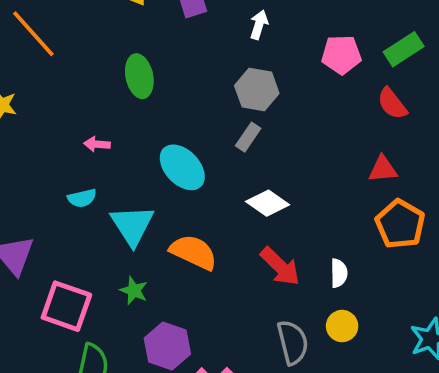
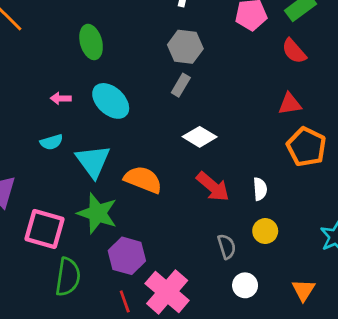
cyan ellipse: (182, 167) -> (111, 101), moved
green star: (134, 291) -> (97, 213), size x1.8
gray semicircle: (293, 342) -> (227, 247), size x0.7

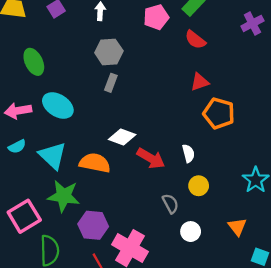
pink arrow: (61, 98) -> (18, 111), size x1.6
white diamond: (200, 137) -> (122, 137), moved
pink square: (44, 229) -> (24, 216), turned -36

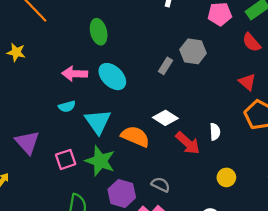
gray hexagon: (109, 52) -> (193, 51), moved
red triangle: (200, 82) -> (247, 82), turned 48
white semicircle: (188, 153) -> (215, 132), moved
gray semicircle: (170, 204) -> (161, 185), moved, turned -48
pink square: (24, 216) -> (66, 159), moved, size x0.7

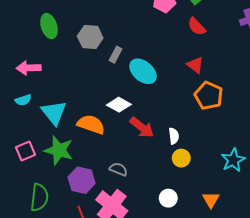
gray hexagon: (193, 51) -> (90, 37), moved
cyan ellipse: (112, 77) -> (143, 71), moved
white semicircle: (215, 132) -> (174, 136), moved

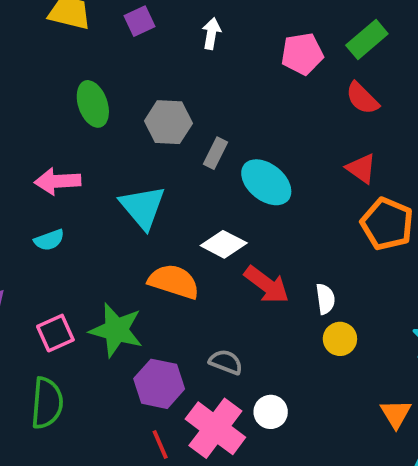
cyan triangle: (54, 113) -> (143, 207), moved
green semicircle: (39, 197) -> (47, 403), moved
white circle: (168, 198) -> (271, 412), moved

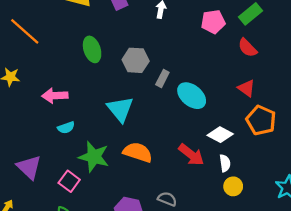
pink arrow: (58, 181) -> (55, 96), moved
white diamond: (224, 244) -> (220, 135), moved
green star: (116, 330) -> (94, 157), moved
pink square: (55, 333) -> (69, 181), turned -30

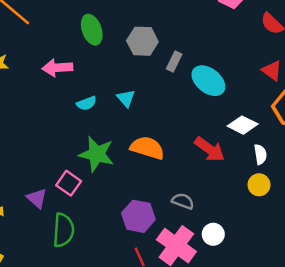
pink arrow: (55, 96) -> (57, 68), moved
cyan triangle: (120, 109) -> (126, 98), size x0.6
cyan semicircle: (66, 128) -> (87, 103), moved
white semicircle: (225, 163) -> (260, 154), moved
purple triangle: (29, 167) -> (37, 198), moved, size x0.7

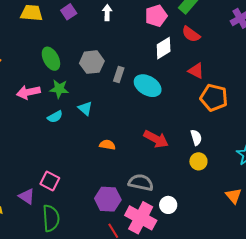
white diamond: (243, 125) -> (164, 48), moved, turned -50
orange semicircle: (147, 148) -> (107, 145), size x0.6
green star: (97, 154) -> (59, 89), moved, size x0.7
gray semicircle: (183, 201) -> (141, 182), size x1.4

